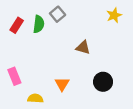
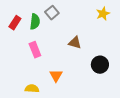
pink rectangle: (14, 76) -> (35, 50), moved
black circle: (103, 82) -> (100, 65), moved

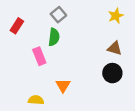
green semicircle: (35, 22) -> (54, 37), moved
brown triangle: (75, 43) -> (115, 48), moved

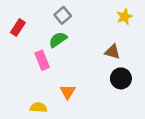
green semicircle: (54, 37) -> (58, 40), turned -132
brown triangle: (115, 48) -> (112, 52), moved

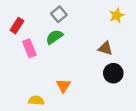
pink rectangle: (42, 60) -> (29, 48), moved

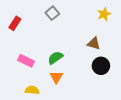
green semicircle: (54, 37) -> (55, 58), moved
pink rectangle: (29, 48) -> (26, 61), moved, turned -42

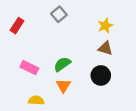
yellow star: (104, 14) -> (105, 26), moved
black circle: (101, 66) -> (101, 75), moved

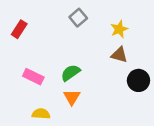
gray square: (59, 14) -> (78, 18), moved
black circle: (101, 75) -> (138, 80), moved

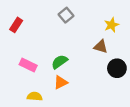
yellow star: (119, 29) -> (112, 25), moved
orange triangle: (72, 97) -> (61, 82), turned 32

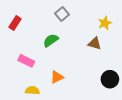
green semicircle: (60, 62) -> (51, 40), moved
black circle: (117, 68) -> (110, 79), moved

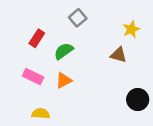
red rectangle: (15, 23) -> (37, 38), moved
orange triangle: (57, 77) -> (64, 80), moved

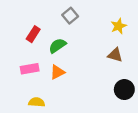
brown triangle: (119, 55) -> (115, 55), moved
pink rectangle: (33, 77) -> (30, 69), turned -36

